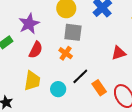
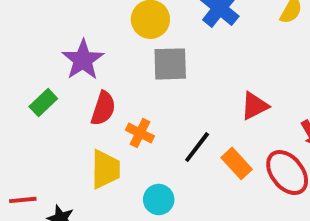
orange cross: (66, 53) -> (140, 133), moved
red triangle: (119, 53) -> (255, 106), moved
cyan circle: (58, 89) -> (159, 199), moved

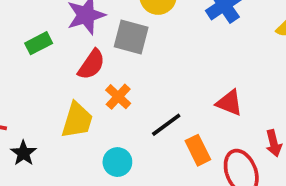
gray square: (170, 64) -> (131, 37), moved
red triangle: (255, 106) -> (229, 103), turned 32

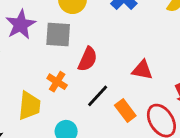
red semicircle: (91, 64) -> (88, 59), moved

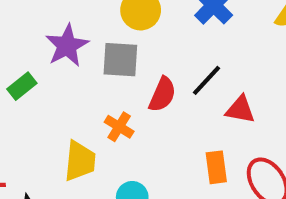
black line: (98, 96) -> (207, 80), moved
orange rectangle: (125, 111) -> (216, 167), turned 30

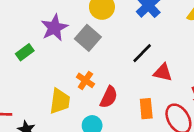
gray square: (120, 60) -> (88, 38), turned 35
red semicircle: (162, 94) -> (109, 97), moved

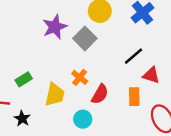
green rectangle: (25, 52) -> (24, 79), moved
orange rectangle: (146, 109) -> (134, 97), moved

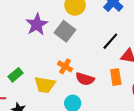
red semicircle: (100, 94) -> (85, 79), turned 84
yellow trapezoid: (55, 95) -> (45, 85), turned 95

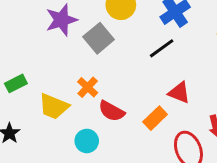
black line: (110, 41) -> (162, 48), moved
orange rectangle: (116, 77) -> (155, 118), turned 42

